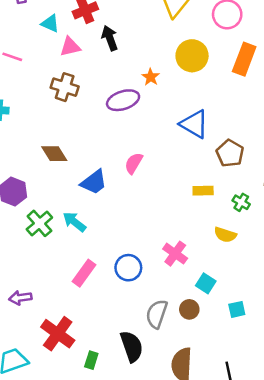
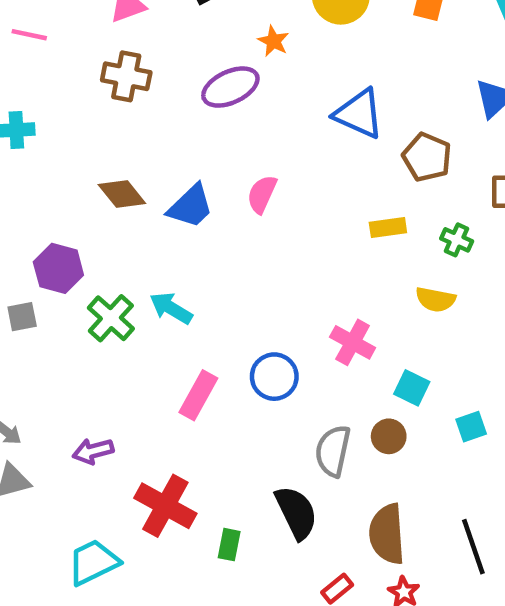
blue trapezoid: (94, 182) -> (191, 206), moved

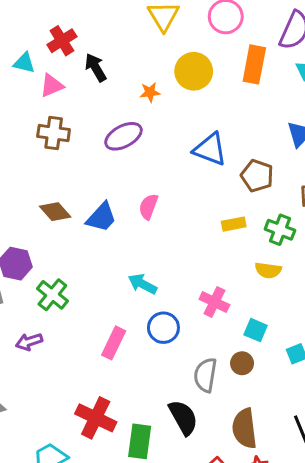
orange star: (273, 41) -> (150, 92), moved, turned -30
green cross: (457, 240) -> (280, 230), size x1.4
cyan arrow: (171, 308) -> (143, 284), moved
purple arrow: (93, 451) -> (29, 342), moved
green rectangle: (229, 545) -> (140, 441), size x1.6

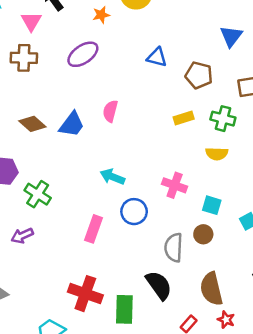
pink triangle: (52, 86) -> (31, 21), moved, turned -30
blue triangle: (210, 149) -> (157, 57), size x0.7

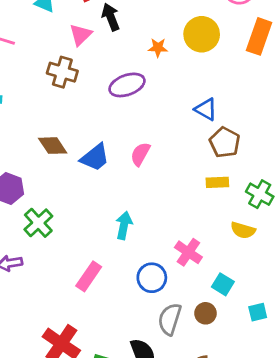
brown pentagon: (199, 75) -> (225, 142), moved
cyan arrow: (112, 177) -> (124, 225), turned 65
blue circle: (134, 212) -> (152, 278), moved

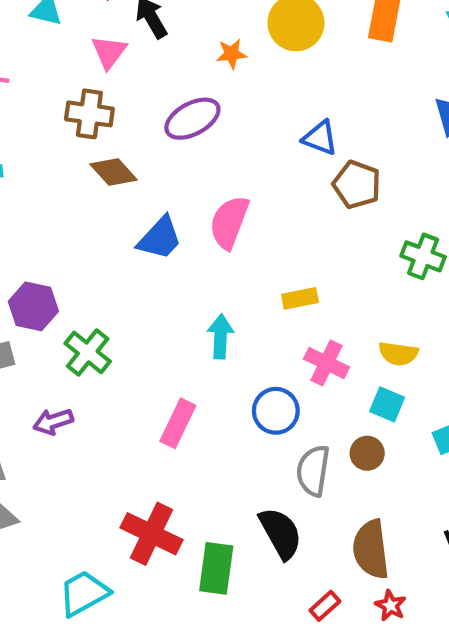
brown diamond: (53, 146) -> (114, 172), moved
pink semicircle: (140, 154) -> (229, 222), size x1.4
yellow rectangle: (217, 182) -> (300, 298), moved
yellow semicircle: (243, 230) -> (398, 354), moved

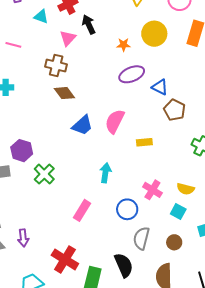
purple ellipse: (192, 119) -> (132, 74), moved
yellow rectangle: (300, 298) -> (144, 142), moved
purple arrow: (53, 422) -> (23, 238), moved, turned -84
brown circle: (367, 453) -> (174, 242), moved

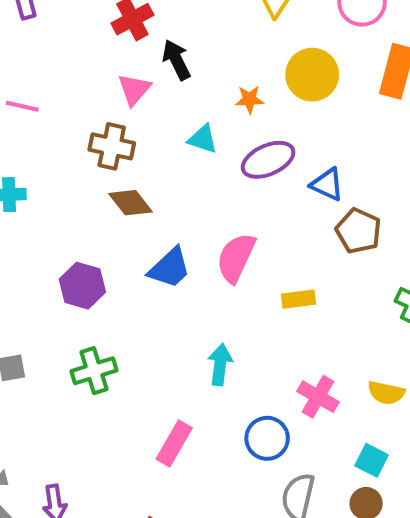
cyan triangle: (41, 17) -> (203, 139), moved
purple hexagon: (22, 151) -> (82, 286), moved
green cross: (44, 174) -> (94, 371), turned 30
cyan square: (178, 211) -> (372, 460), moved

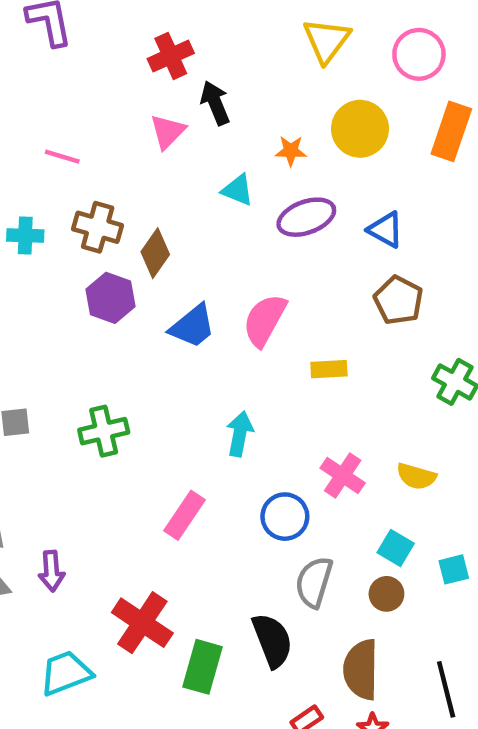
pink line: (22, 106) -> (62, 157), moved
brown cross: (112, 146) -> (98, 227), moved
blue triangle: (327, 184) -> (386, 230), moved
brown diamond: (130, 203) -> (155, 253), turned 69
purple hexagon: (82, 286) -> (111, 298), moved

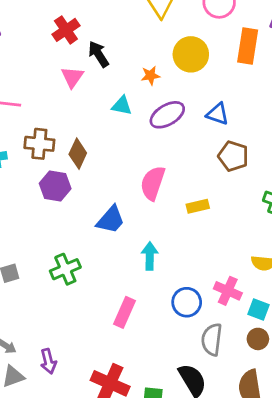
blue trapezoid: (193, 326) -> (111, 220), moved
pink cross: (343, 476) -> (228, 291), moved

